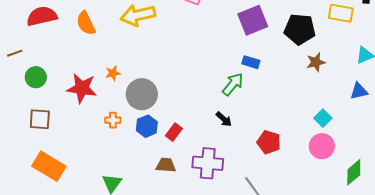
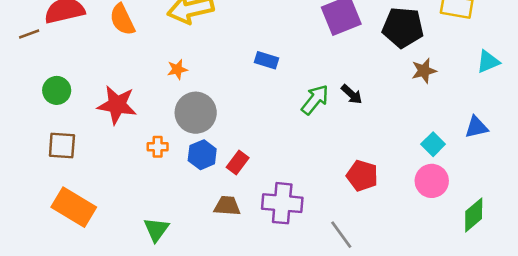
brown line: (15, 53) -> (29, 34), moved
blue rectangle: (251, 62) -> (266, 60), moved
orange star: (113, 73) -> (177, 69), moved
blue triangle: (359, 91) -> (476, 127), moved
black arrow: (224, 119) -> (352, 94), moved

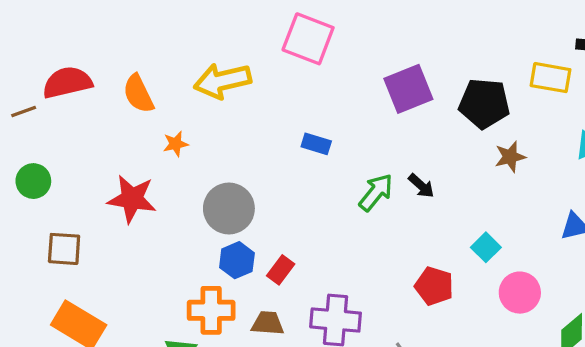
orange star: (177, 69) -> (176, 144), moved
green circle: (57, 90) -> (33, 181), moved
cyan square: (433, 144) -> (486, 247), moved
orange cross: (158, 147) -> (211, 310), moved, size x1.8

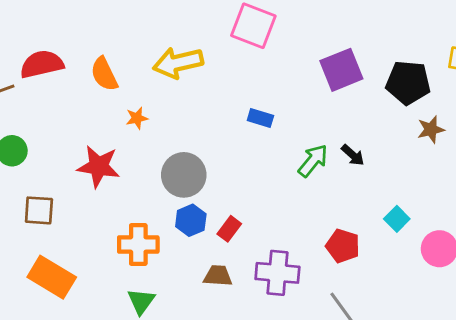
cyan square: (486, 247) -> (397, 219), moved
red pentagon: (434, 286) -> (343, 246), moved
orange cross: (211, 310) -> (138, 244), moved

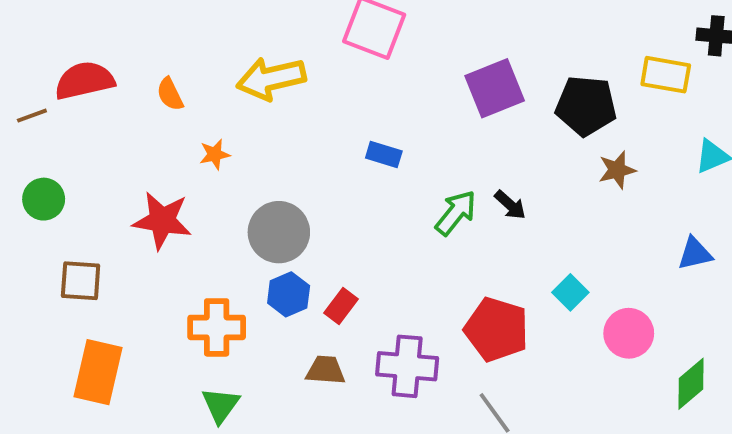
orange semicircle: (104, 74) -> (170, 94), size x0.7
red pentagon: (343, 246) -> (497, 329), size x1.4
orange rectangle: (52, 277) -> (98, 372), turned 72

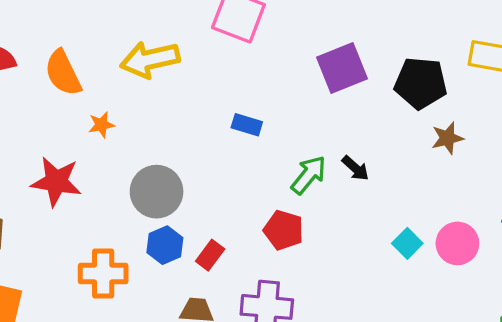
orange semicircle: (170, 94) -> (63, 73), size x1.6
red pentagon: (497, 329) -> (284, 230), moved, size x0.7
pink circle: (629, 333) -> (457, 243), moved

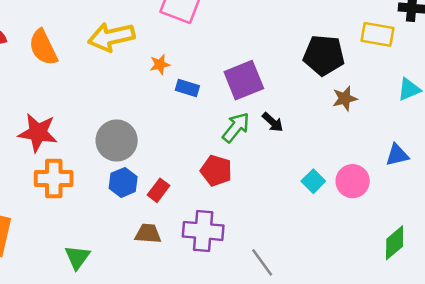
purple square: (342, 68) -> (244, 80), moved
orange star: (101, 125) -> (160, 64), moved
orange cross: (103, 274) -> (54, 179), moved

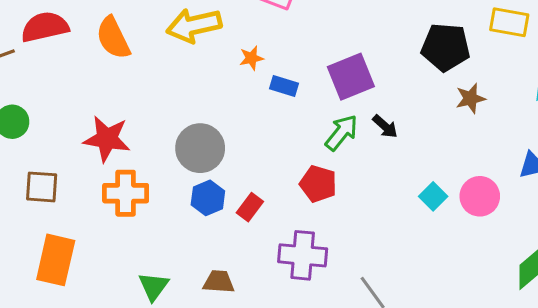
brown trapezoid: (148, 234) -> (219, 282), moved

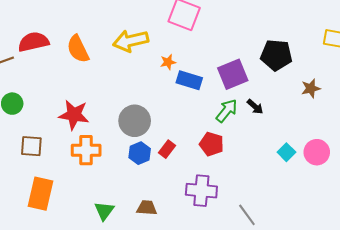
black pentagon: (446, 47) -> (276, 55), moved
blue rectangle: (284, 86) -> (189, 80), size x1.4
red rectangle: (250, 207) -> (167, 149), moved

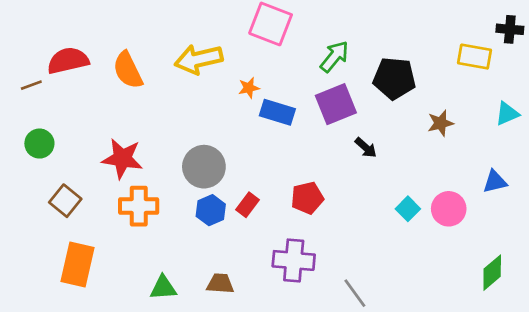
green arrow: (227, 111) -> (334, 57), moved
red pentagon: (212, 144) -> (307, 198), turned -30
brown square: (31, 146) -> (65, 201), turned 35
green triangle: (104, 211) -> (163, 288), turned 50

